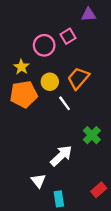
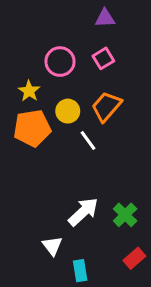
purple triangle: (88, 15) -> (105, 18), moved
pink square: (68, 36) -> (103, 58), moved
green cross: (92, 135) -> (125, 215), moved

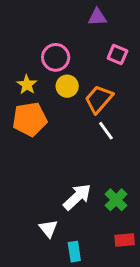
pink square: (103, 58) -> (117, 54), moved, turned -36
yellow circle: (68, 111) -> (67, 86), moved
white line: (88, 141) -> (106, 131), moved
red rectangle: (134, 258) -> (125, 240), turned 36

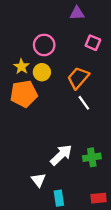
yellow circle: (67, 86) -> (42, 72), moved
green cross: (116, 200) -> (92, 157), turned 36
red rectangle: (125, 240) -> (99, 198), moved

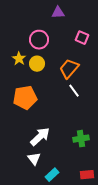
purple triangle: (77, 13) -> (58, 13), moved
orange pentagon: (24, 94) -> (25, 98), moved
white arrow: (61, 155) -> (40, 137), moved
cyan rectangle: (59, 198) -> (52, 175), turned 56

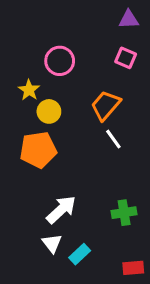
purple triangle: (58, 13) -> (129, 19), moved
yellow circle: (37, 64) -> (49, 111), moved
cyan rectangle: (52, 175) -> (80, 254), moved

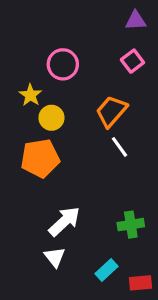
pink square: (126, 58) -> (132, 61), turned 30
cyan rectangle: (80, 254) -> (107, 270), moved

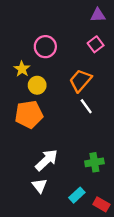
red rectangle: (141, 283) -> (101, 204), turned 35

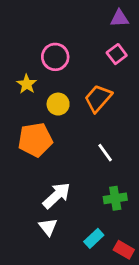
yellow circle: (37, 85) -> (58, 104), moved
white line: (86, 106) -> (105, 153), moved

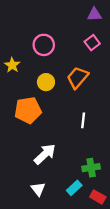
yellow star: (27, 84) -> (12, 65), moved
white line: (105, 153) -> (83, 120), turned 42
green cross: (115, 198) -> (91, 168), moved
white triangle: (48, 227) -> (38, 189), moved

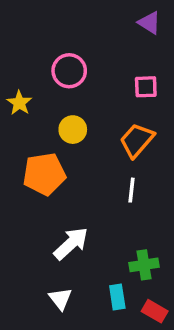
purple triangle: (94, 14) -> (149, 23), turned 35
pink square: (92, 43) -> (146, 87), moved, turned 35
orange trapezoid: (78, 78) -> (137, 140), moved
cyan rectangle: (74, 188) -> (117, 297), turned -56

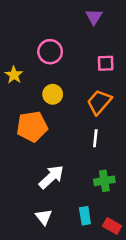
purple triangle: (149, 23) -> (94, 17), moved, turned 30
green cross: (144, 265) -> (104, 181), moved

